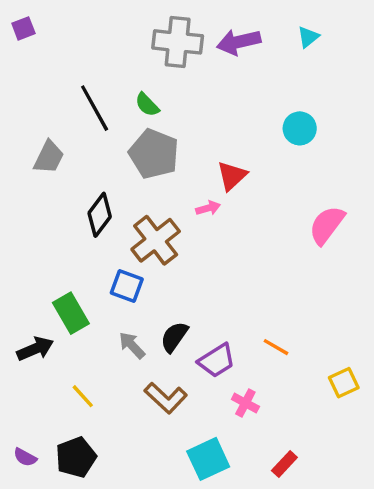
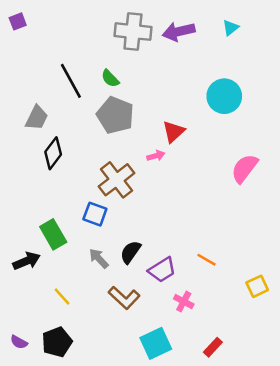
cyan circle: (300, 128) -> (224, 96), size x1.4
black diamond: (100, 215) -> (53, 153), moved

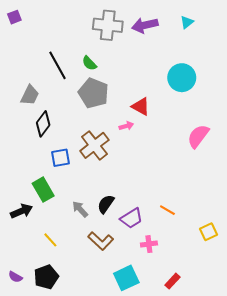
red triangle: (174, 132) -> (141, 106), turned -48
blue square: (95, 214) -> (61, 158), moved, turned -30
pink cross: (184, 302) -> (149, 244), turned -35

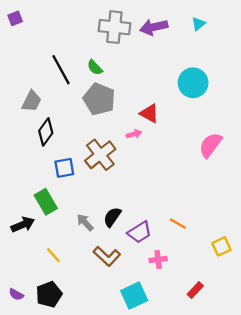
red rectangle: (173, 281) -> (195, 290), moved

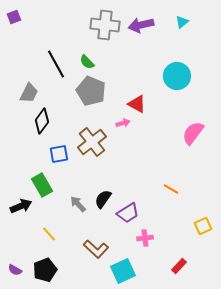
orange line: (178, 224) -> (171, 189), moved
brown L-shape: (107, 256) -> (96, 249), moved

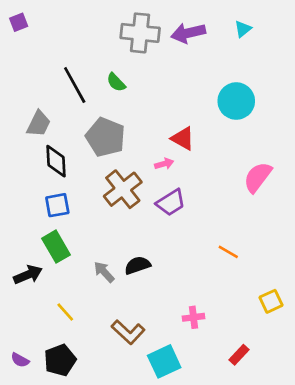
gray pentagon: (91, 91) -> (105, 137), moved
black diamond: (42, 121) -> (56, 161), turned -40
blue square: (59, 154) -> (57, 205), moved
black semicircle: (103, 199) -> (137, 265), turned 36
purple trapezoid: (128, 213) -> (171, 203), moved

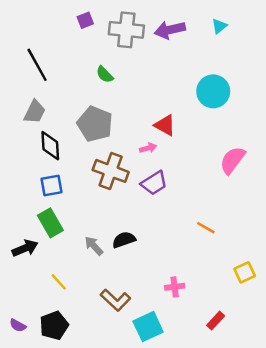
purple square: (19, 22) -> (85, 20), moved
black line: (75, 85) -> (37, 65), moved
brown cross: (123, 189) -> (111, 171), turned -32

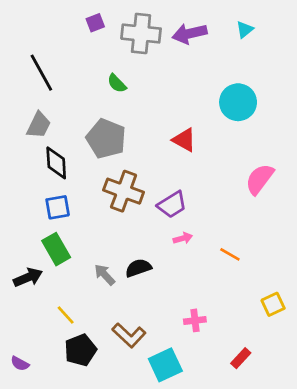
pink arrow: (148, 148) -> (183, 238), moved
black pentagon: (54, 325) -> (80, 350), moved

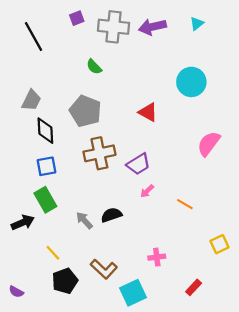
black line: (41, 73) -> (34, 37), moved
brown cross: (124, 191) -> (99, 153), turned -32
pink arrow: (183, 238) -> (147, 191), turned 152

